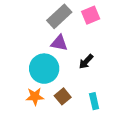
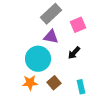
pink square: (91, 15) -> (78, 25), moved

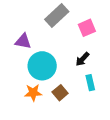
purple triangle: (51, 37) -> (23, 41), moved
cyan rectangle: (81, 87) -> (90, 83), moved

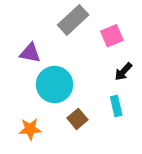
black arrow: (82, 59) -> (123, 72), moved
orange star: (33, 93) -> (30, 129), moved

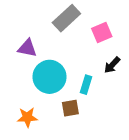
cyan rectangle: (116, 106) -> (86, 85), moved, turned 30
brown square: (77, 119) -> (70, 108), turned 30

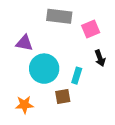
gray rectangle: (66, 18) -> (59, 16), turned 50
black arrow: (112, 65) -> (100, 58), turned -63

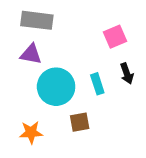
gray rectangle: (59, 16) -> (37, 20), moved
cyan rectangle: (77, 76) -> (97, 84), moved, turned -35

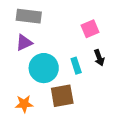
purple triangle: (31, 54) -> (24, 43), turned -36
brown square: (80, 122) -> (62, 96), size x1.5

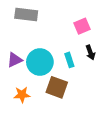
purple triangle: (24, 43) -> (15, 60), moved
brown square: (62, 96) -> (57, 87), turned 30

